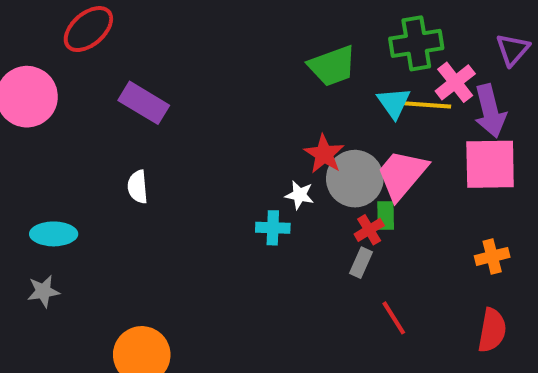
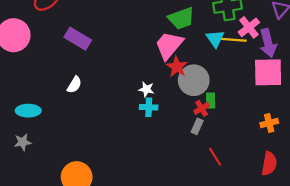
pink trapezoid: (402, 175) -> (169, 45), moved
white semicircle: (138, 187) -> (74, 85), turned -144
white star: (299, 195) -> (146, 89), moved

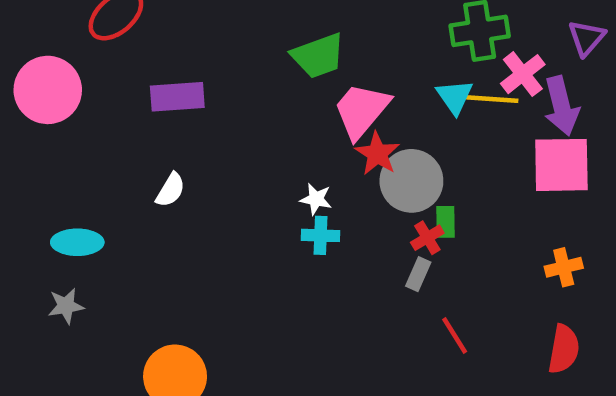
green trapezoid: (181, 18) -> (318, 56), moved
purple rectangle: (78, 39) -> (177, 97), turned -35

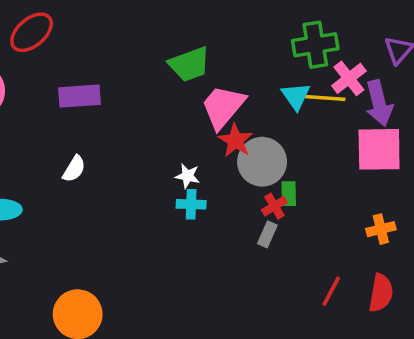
red line: (455, 335) -> (331, 291), moved, turned 60

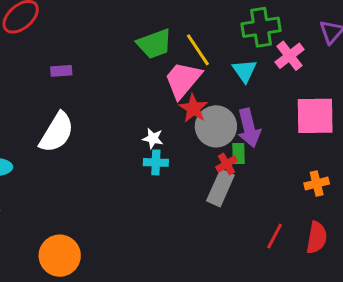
purple rectangle: (79, 96) -> (61, 71), size x0.6
yellow line: (324, 98) -> (198, 50), moved, turned 52
purple arrow: (379, 103) -> (249, 128), moved
white semicircle: (74, 169) -> (57, 132), size x1.8
gray rectangle: (267, 234) -> (220, 188), size x1.6

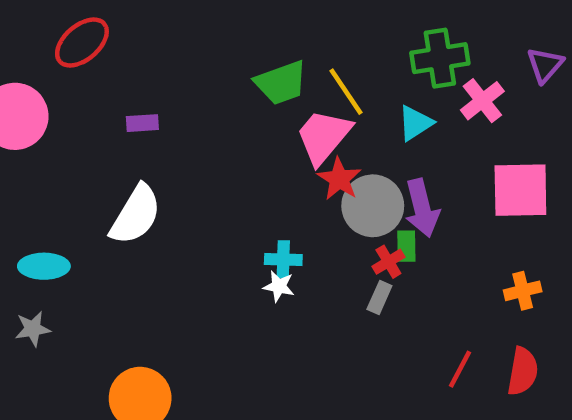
cyan triangle: (244, 71) -> (415, 123), turned 32
white star: (153, 138) -> (279, 286), moved
gray rectangle: (220, 188) -> (379, 298), size x0.6

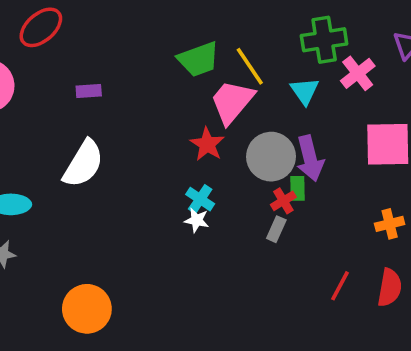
cyan triangle: (415, 123) -> (305, 91), turned -32
red star: (339, 179) -> (207, 144), moved
cyan cross: (283, 259) -> (200, 199), turned 32

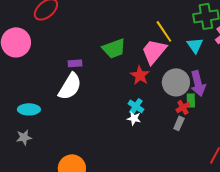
green trapezoid: (198, 59) -> (114, 48), moved
purple rectangle: (89, 91) -> (75, 63), moved

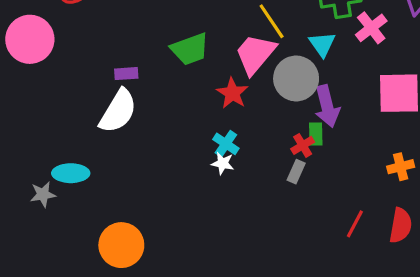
gray circle: (176, 82) -> (296, 78), moved
cyan ellipse: (29, 109) -> (71, 173), moved

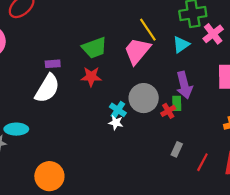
cyan triangle: (322, 44) -> (181, 45), turned 30
gray circle: (296, 78) -> (144, 98), moved
red star: (232, 93) -> (91, 77), moved, turned -30
gray rectangle: (296, 172) -> (177, 149), moved

